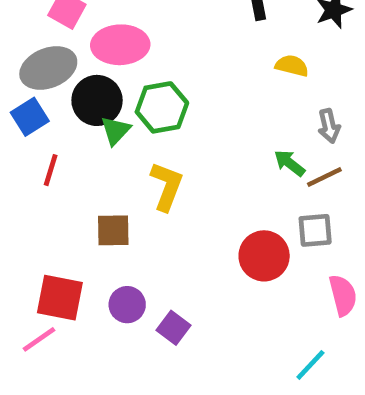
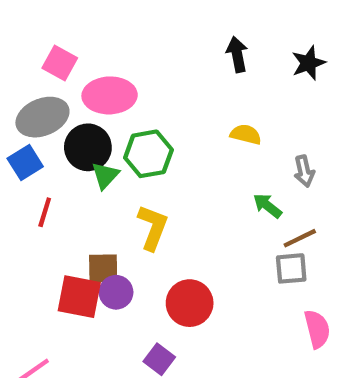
yellow semicircle: (292, 66) -> (246, 134), moved
brown line: (324, 177) -> (300, 238), moved
red circle: (264, 256) -> (190, 303), moved
red square: (60, 298) -> (79, 297), moved
purple circle: (127, 305) -> (116, 292), moved

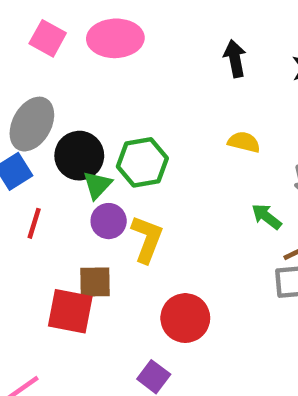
pink square: (60, 63) -> (48, 38), moved
pink ellipse: (110, 95) -> (115, 38), moved
gray ellipse: (42, 117) -> (32, 124), turned -39
purple circle: (116, 292) -> (109, 221), moved

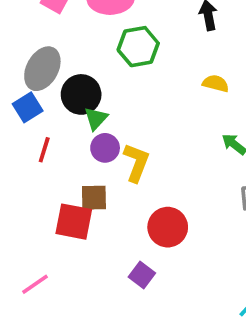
green hexagon: (142, 162) -> (138, 47), moved

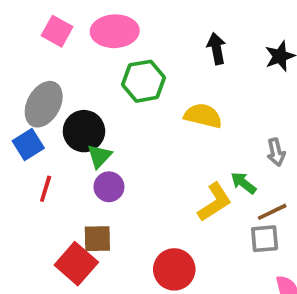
yellow semicircle: (216, 83) -> (203, 116), moved, size x1.4
yellow L-shape: (136, 163) -> (215, 202), moved, turned 36
red square: (74, 222) -> (76, 264), turned 30

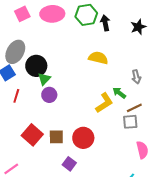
pink square: (57, 31) -> (22, 14), turned 35
green hexagon: (144, 81) -> (86, 15), moved
brown square: (97, 239) -> (56, 137), moved

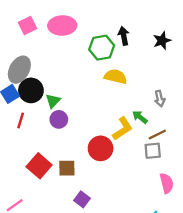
green hexagon: (86, 15) -> (102, 48), moved
black circle: (36, 66) -> (31, 90), moved
red circle: (83, 138) -> (101, 148), moved

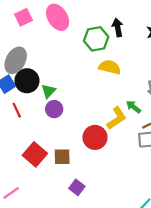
pink ellipse: (62, 26) -> (58, 17), turned 60
red line: (21, 121) -> (17, 110), turned -42

